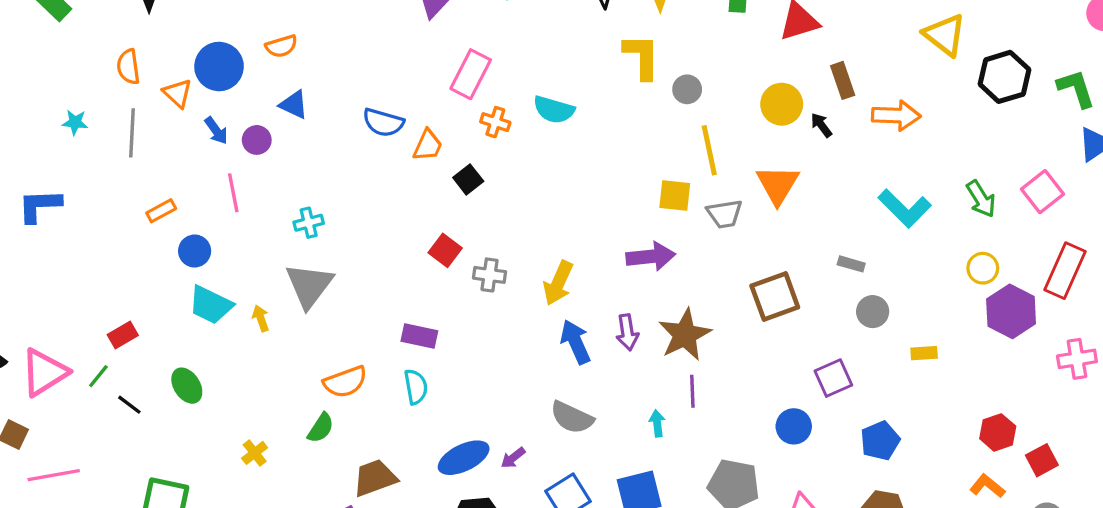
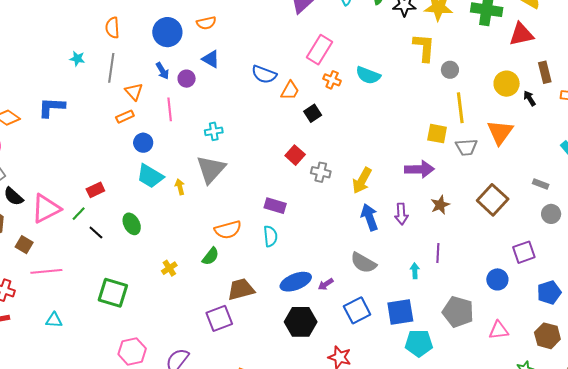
orange triangle: (178, 93) -> (134, 92), moved
brown square: (775, 297) -> (493, 200), turned -32
brown star: (685, 335) -> (440, 205), moved, size x0.6

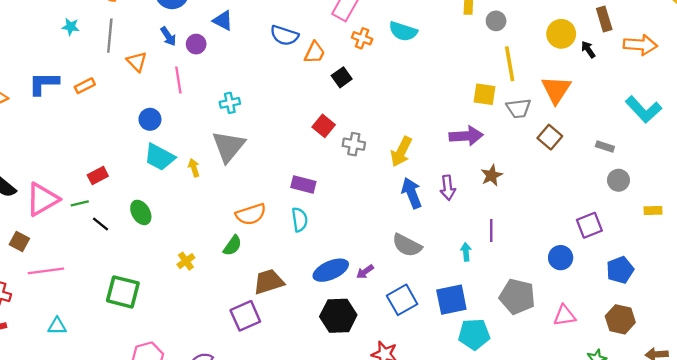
orange rectangle: (125, 117) -> (85, 86), moved
brown square: (493, 200) -> (550, 137), moved, size x0.7
green line: (79, 214) -> (80, 203), turned 35

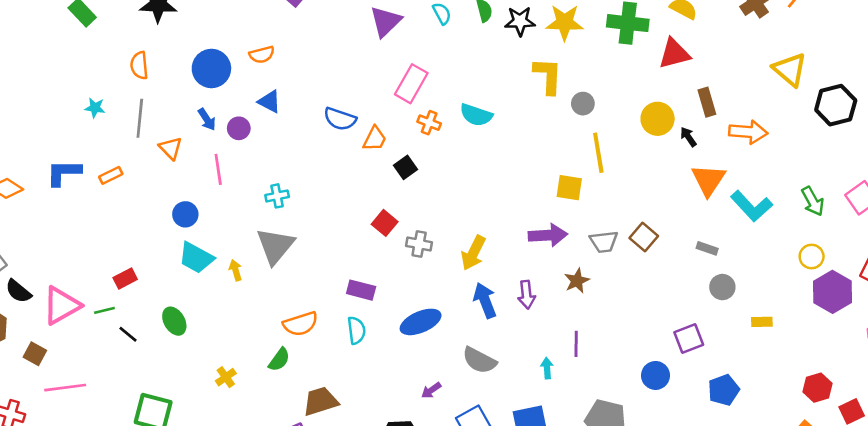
orange triangle: (556, 90) -> (708, 180), moved
gray trapezoid: (519, 108) -> (604, 242), moved
blue ellipse: (331, 270) -> (421, 322), moved

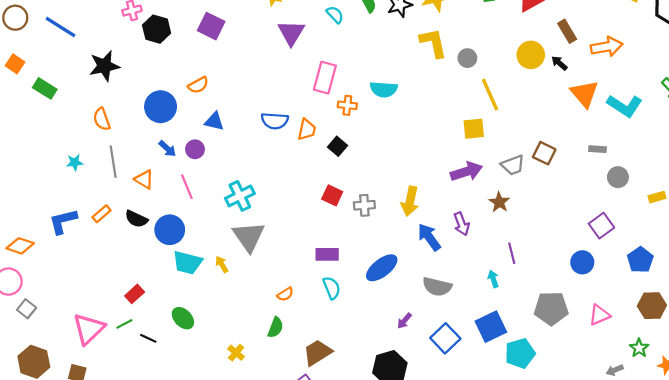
cyan cross: (277, 196) -> (240, 196), size x1.5
blue circle: (185, 214) -> (170, 230), size x1.4
black semicircle: (18, 291) -> (136, 219), moved
orange semicircle: (300, 324) -> (285, 294), size x0.6

